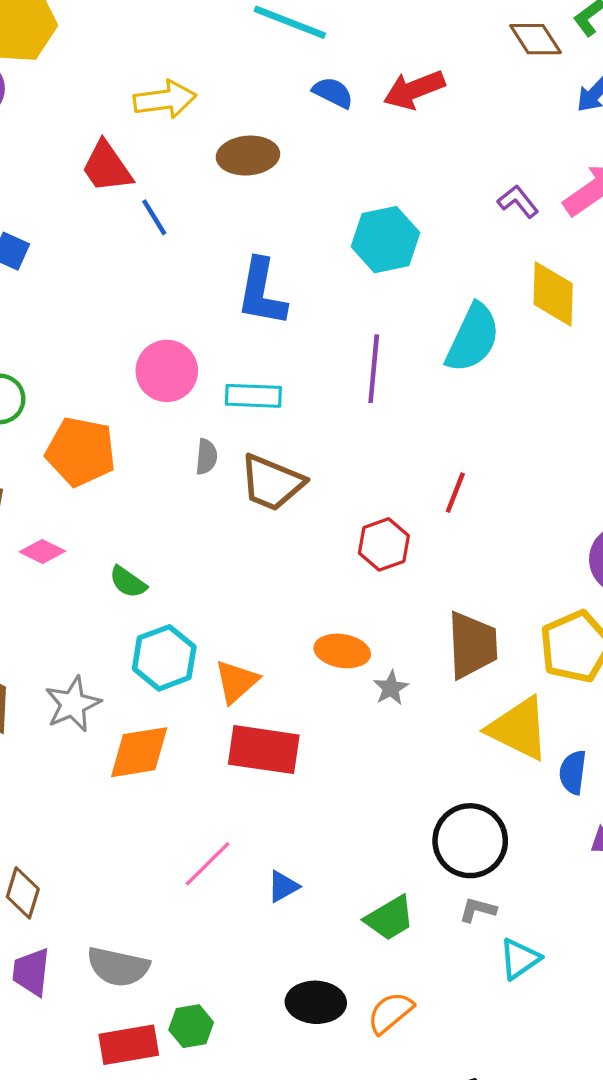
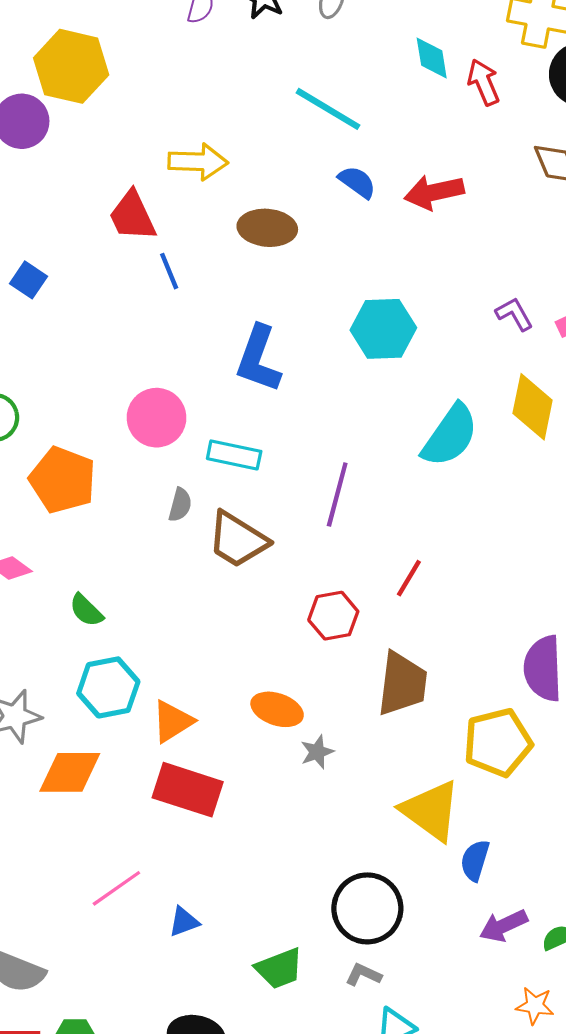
purple line: (374, 369) -> (337, 494), moved
brown trapezoid: (472, 645) -> (402, 684), moved

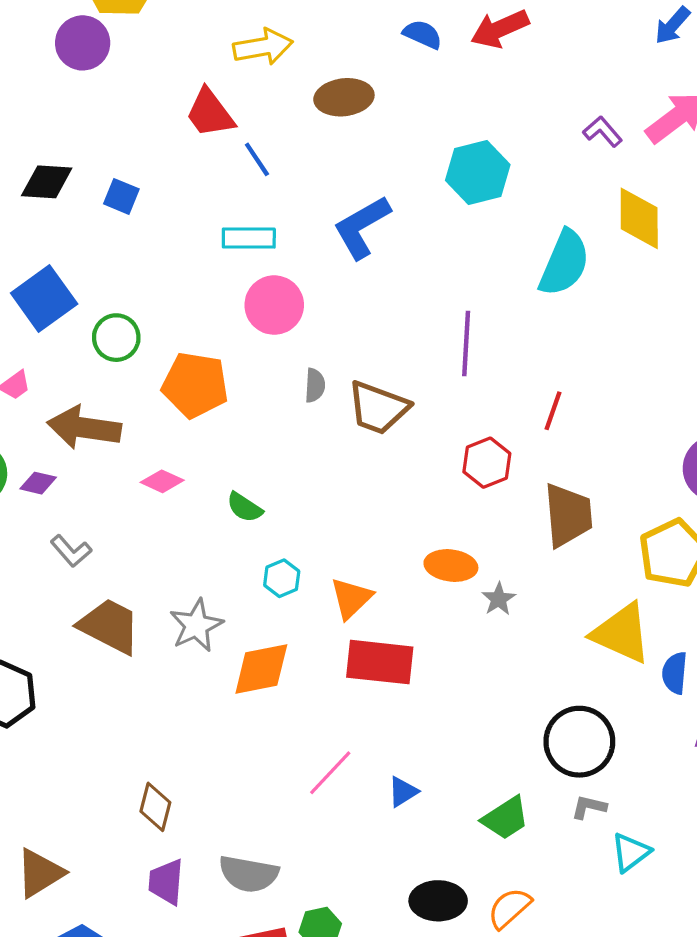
blue L-shape: (258, 359) -> (362, 227), turned 52
cyan rectangle: (234, 455) -> (249, 238), moved
cyan hexagon: (108, 687) -> (282, 578), size x0.6

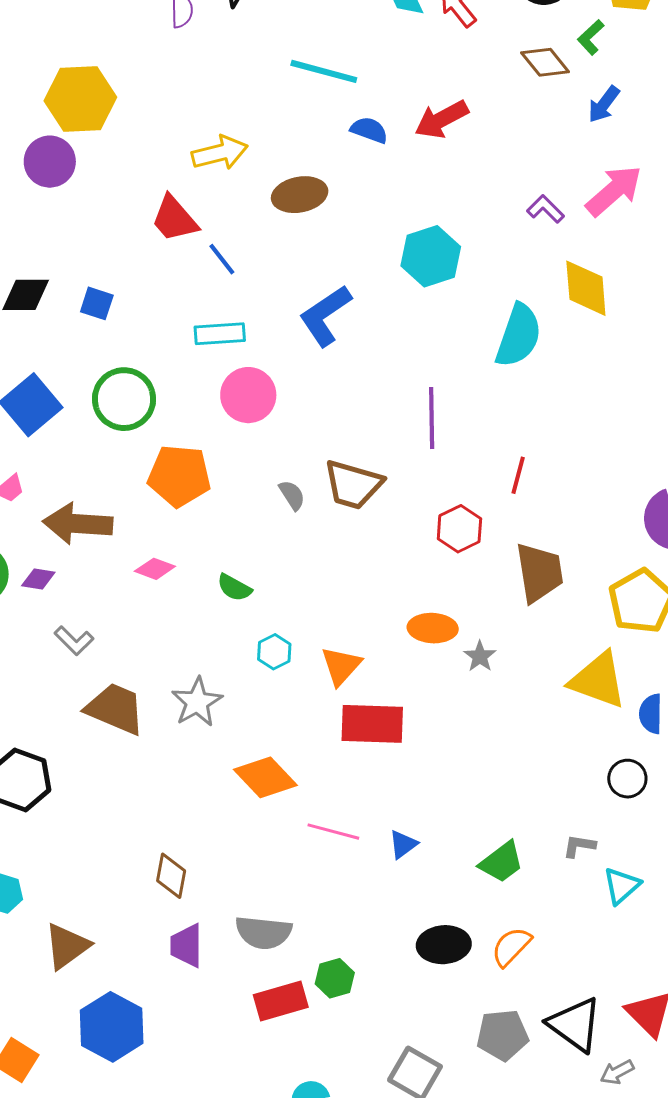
green circle: (116, 338) -> (124, 399), moved, size x1.4
gray semicircle: (315, 385) -> (292, 495), moved, turned -32
orange diamond: (261, 669) -> (265, 777), moved, turned 62
black circle: (579, 742) -> (627, 779), moved, size x0.6
pink line: (330, 773) -> (333, 832), turned 66

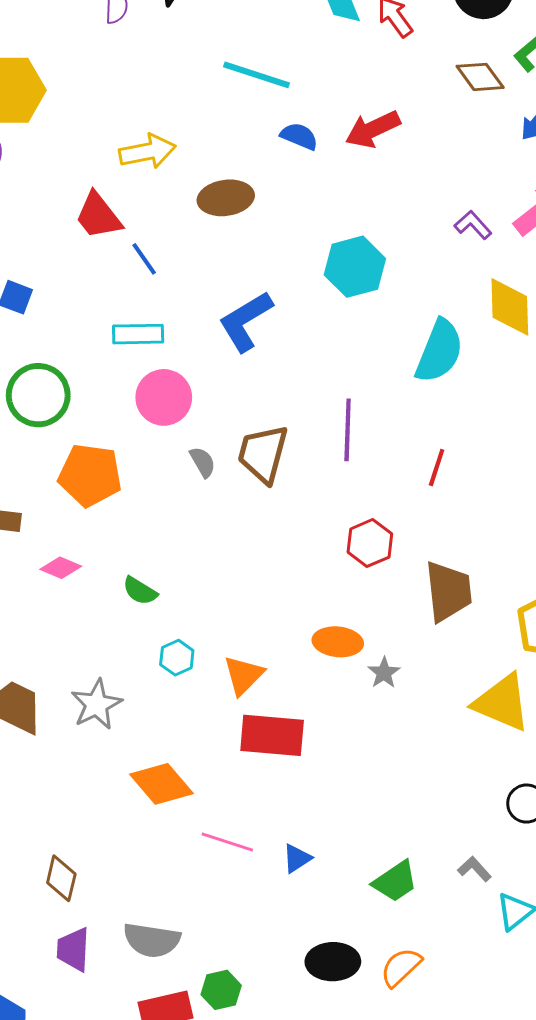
red line: (518, 475) -> (437, 468), moved
brown trapezoid: (353, 485) -> (263, 454), moved, turned 86
gray semicircle: (292, 495) -> (203, 462), moved
gray L-shape: (579, 846) -> (474, 869), turned 36

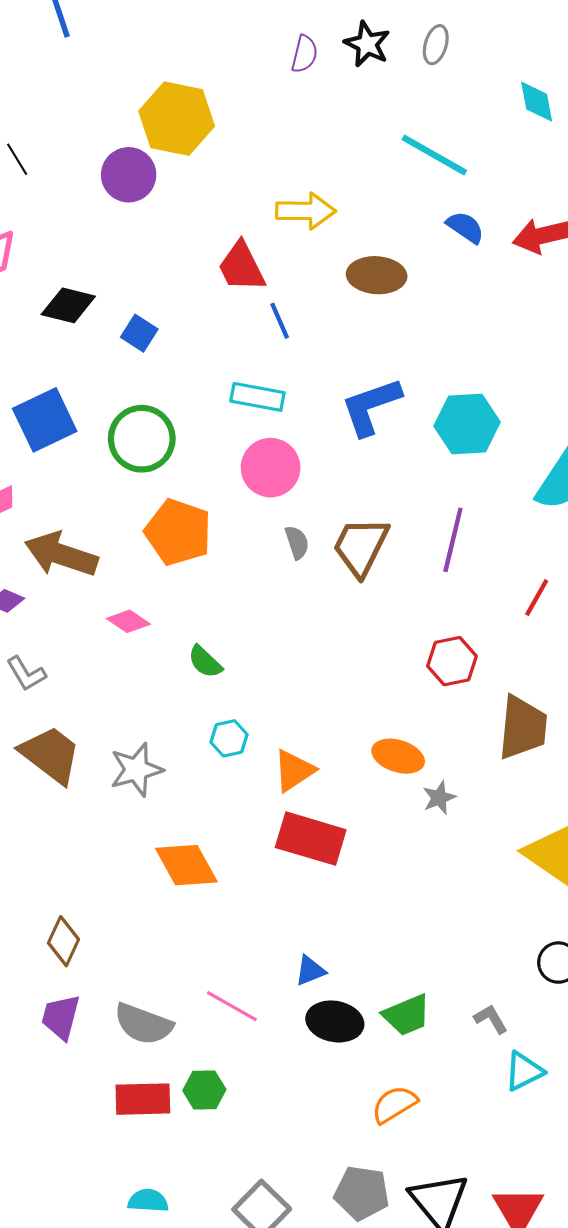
cyan hexagon: (355, 267) -> (467, 424), moved
pink line: (227, 842) -> (232, 1006), moved
black ellipse: (333, 962) -> (335, 1021), moved

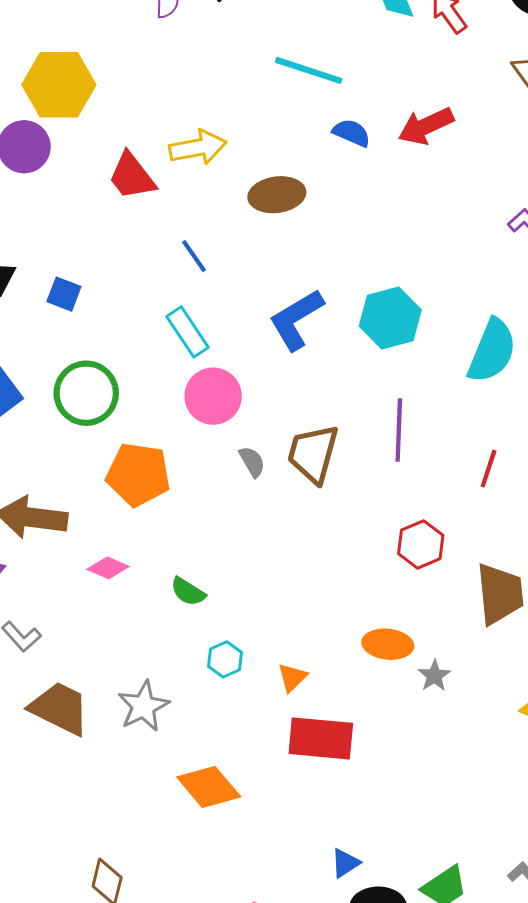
red trapezoid: (242, 267) -> (132, 176), moved
cyan rectangle: (257, 397) -> (187, 332), turned 57
orange triangle: (294, 771) -> (292, 678), size x0.7

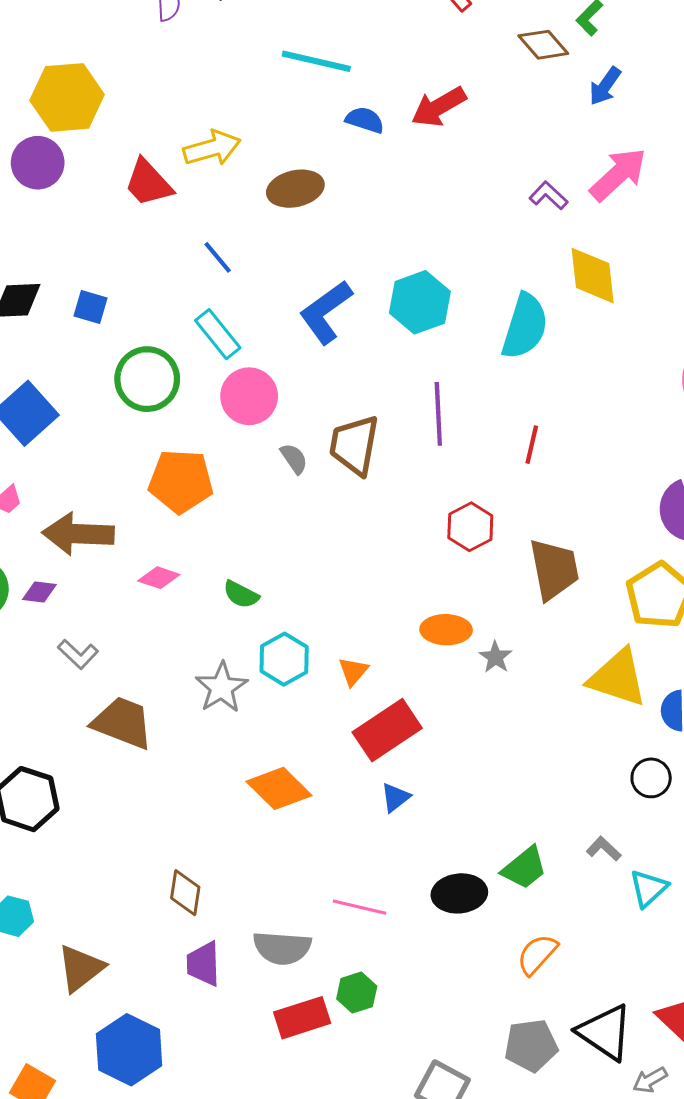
green circle: (86, 393) -> (147, 379), moved
cyan hexagon: (225, 659) -> (284, 659), size x1.4
gray star: (143, 706) -> (222, 687), moved
red rectangle: (321, 738) -> (387, 730), turned -34
blue triangle: (345, 863) -> (395, 797), moved

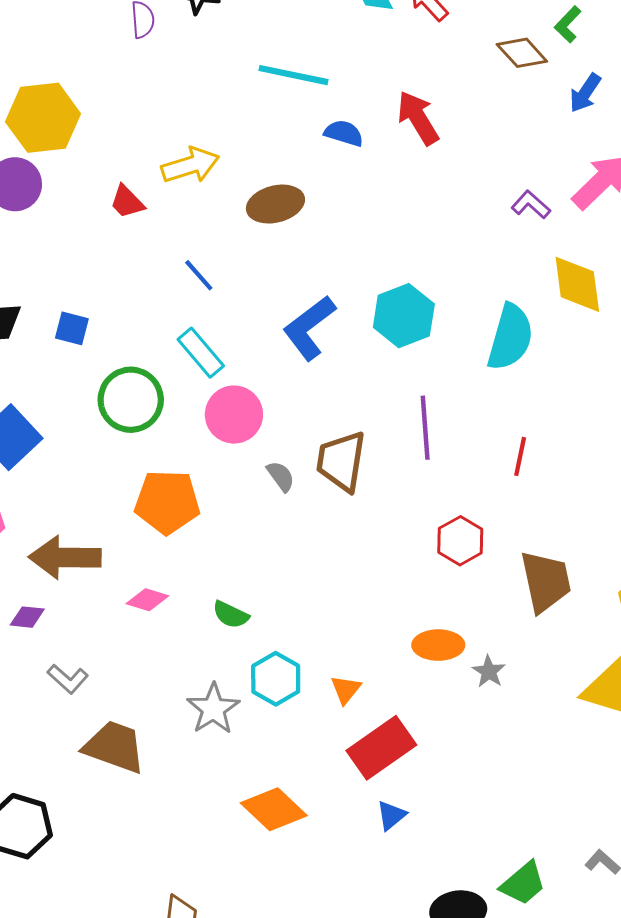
red arrow: (439, 107) -> (418, 118), turned 90
red trapezoid: (148, 183) -> (127, 202), size x0.7

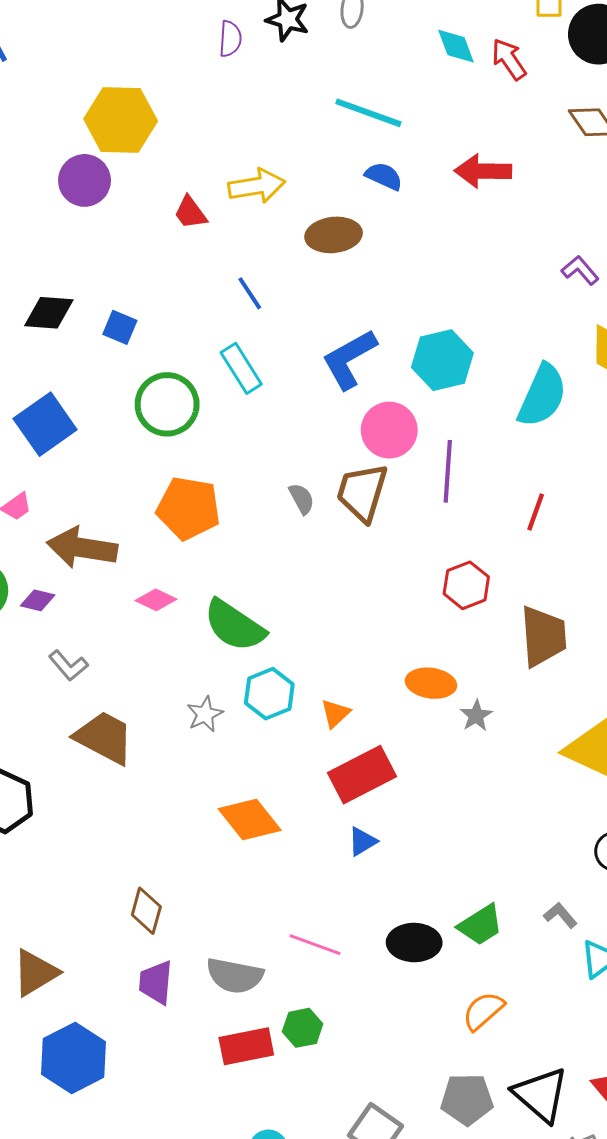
red arrow: (418, 118) -> (483, 171), turned -66
blue semicircle: (344, 133) -> (384, 176), moved
pink circle: (234, 415) -> (389, 430), moved
green semicircle: (231, 615) -> (234, 626), size x1.8
gray star: (213, 709) -> (205, 714), size x0.7

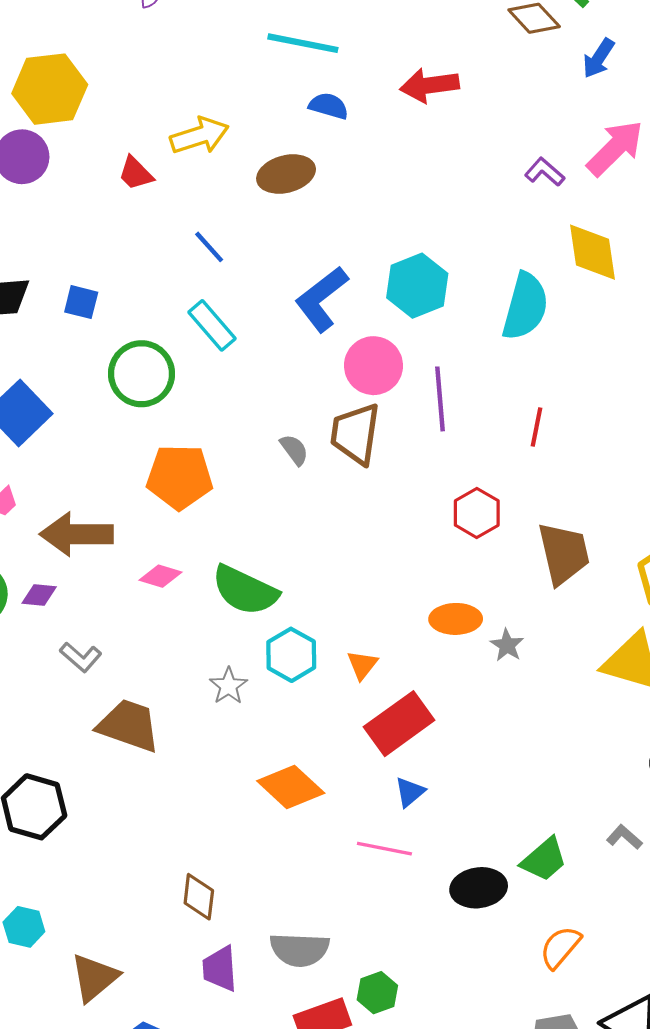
pink line: (315, 945) -> (384, 849), moved

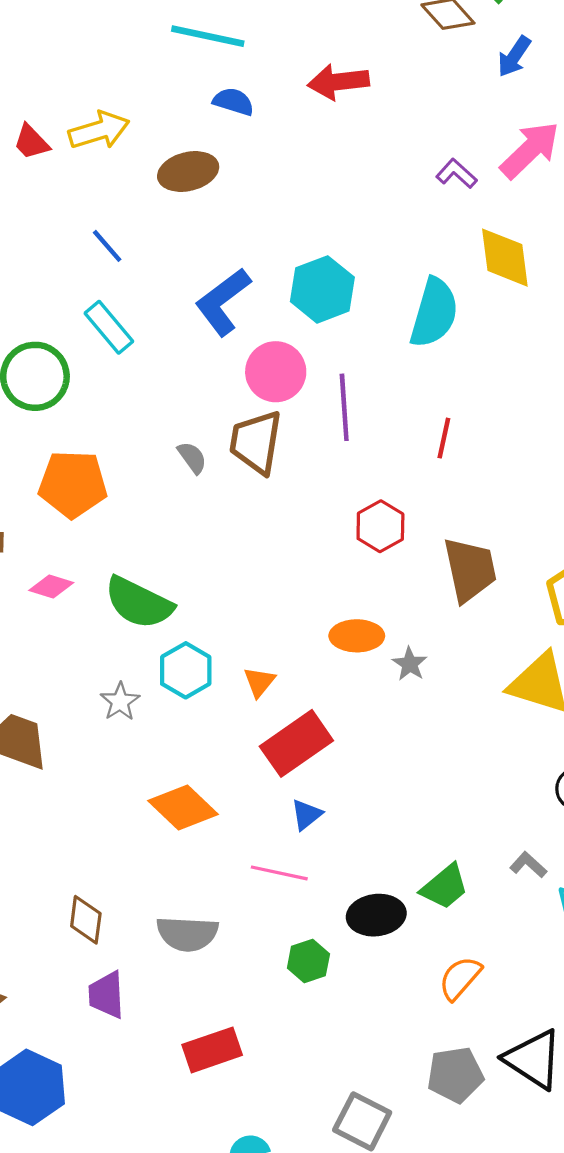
red trapezoid: (136, 173) -> (31, 142), moved
gray semicircle: (300, 950) -> (187, 934), moved
green hexagon: (377, 993) -> (308, 961), moved

